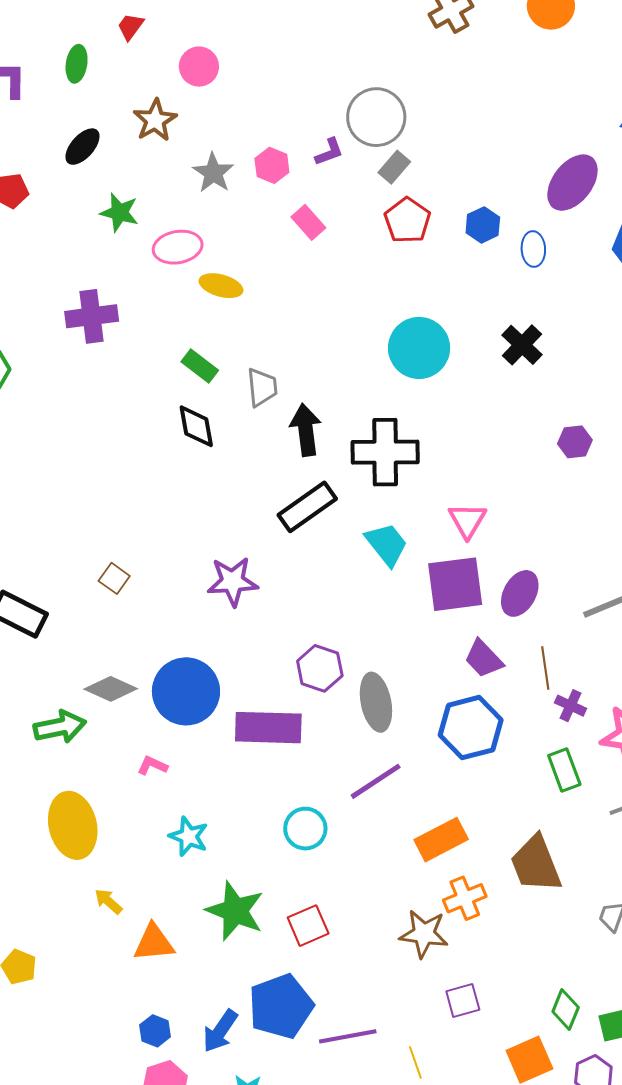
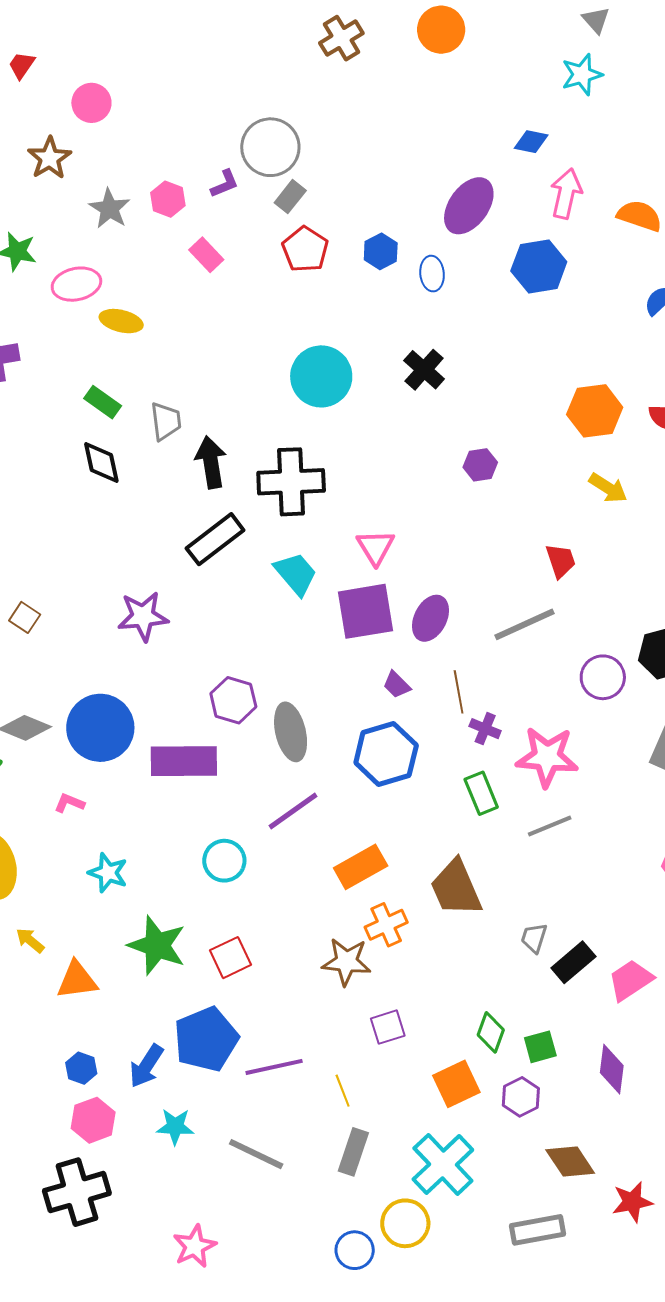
purple trapezoid: (484, 659) -> (397, 685), size x0.7

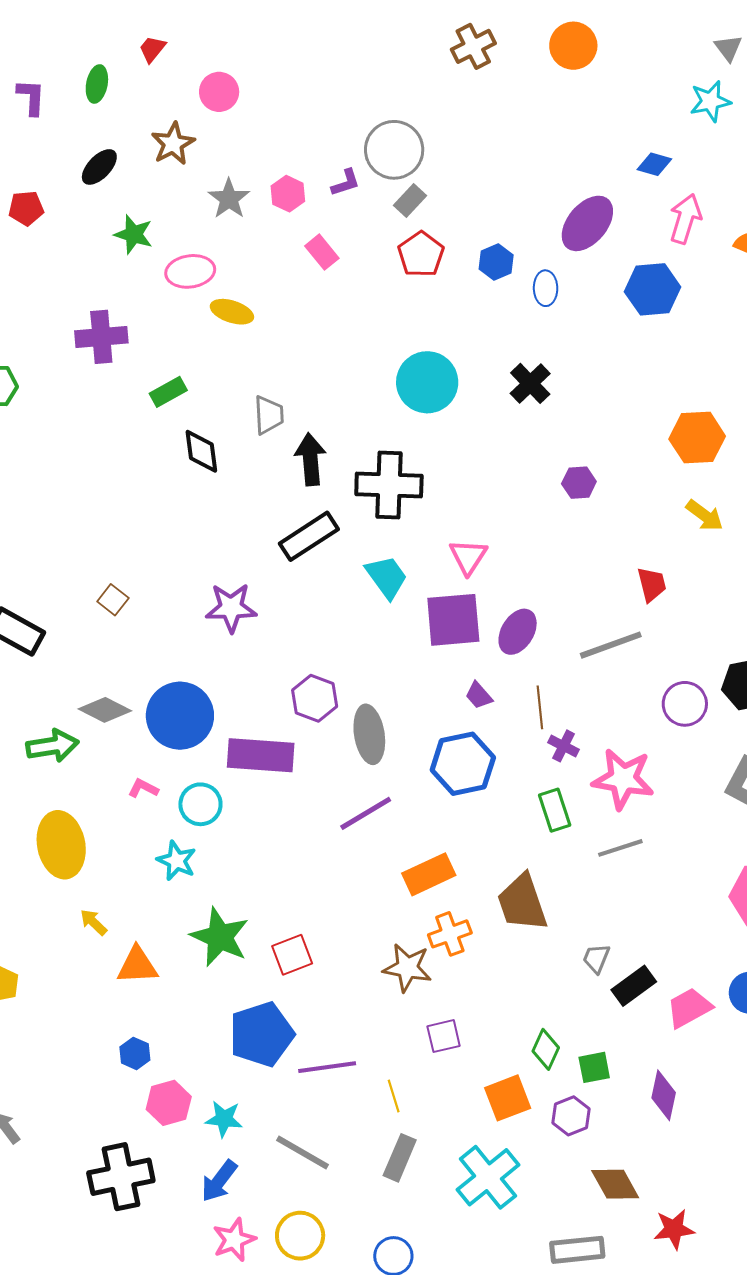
green rectangle: (103, 402) -> (168, 392), moved, turned -69
cyan circle: (224, 861) -> (200, 804), moved
blue arrow: (146, 1066) -> (219, 1181), moved
pink hexagon: (93, 1120) -> (169, 1103), moved
yellow circle: (405, 1223) -> (300, 1236), moved

